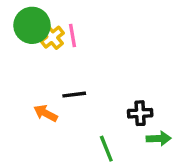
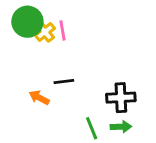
black cross: (140, 113) -> (121, 98), size x1.4
green arrow: (159, 139) -> (121, 127), moved

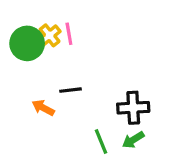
green circle: (27, 22) -> (27, 43), moved
green arrow: (121, 127) -> (133, 140), turned 150

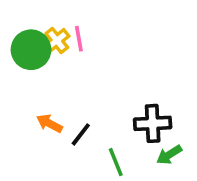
black line: (71, 90) -> (81, 134), moved, turned -45
green arrow: (133, 140) -> (169, 155), moved

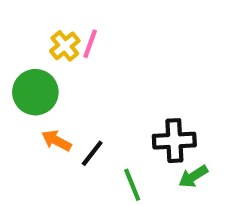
pink line: (79, 39) -> (90, 44), turned 30
green circle: (31, 50) -> (35, 92), moved

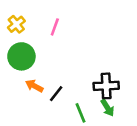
yellow cross: (65, 46) -> (16, 24), moved
green arrow: (193, 176) -> (107, 108), moved, turned -90

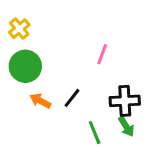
pink line: (55, 27) -> (102, 54), moved
black line: (56, 94) -> (72, 98), moved

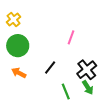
orange arrow: (40, 101) -> (19, 73), moved
black cross: (125, 101) -> (87, 70), turned -36

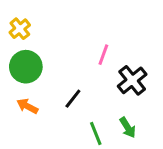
black cross: (87, 70) -> (132, 80), moved

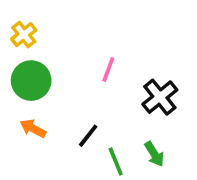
pink line: (103, 55) -> (108, 70), moved
black line: (73, 99) -> (88, 136), moved

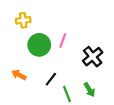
yellow cross: (24, 35) -> (23, 20), moved, turned 32
green circle: (31, 81) -> (39, 45), moved

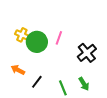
yellow cross: (23, 20) -> (22, 35), moved, turned 32
black line: (51, 79) -> (37, 82), moved

